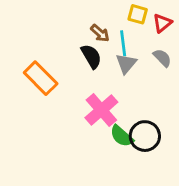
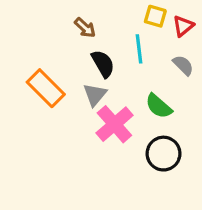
brown arrow: (100, 33) -> (85, 28), moved
gray triangle: (126, 64) -> (95, 95), moved
green semicircle: (122, 136) -> (159, 106), moved

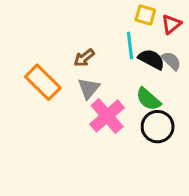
brown arrow: (85, 28) -> (84, 58), moved, turned 100
black semicircle: (103, 64) -> (151, 59), moved, turned -32
black circle: (164, 154) -> (158, 127), moved

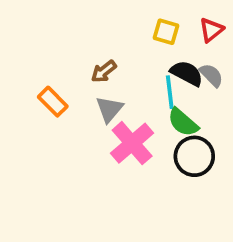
yellow square: (145, 15) -> (166, 32), moved
cyan line: (130, 46) -> (170, 92), moved
orange rectangle: (43, 82) -> (53, 102), size x0.7

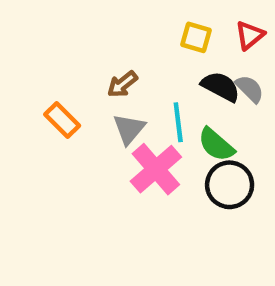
cyan line: (170, 92) -> (178, 122), moved

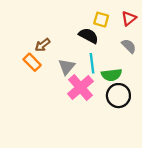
brown arrow: (122, 84) -> (42, 45), moved
black semicircle: (221, 87) -> (89, 36), moved
green semicircle: (216, 145) -> (112, 75), turned -48

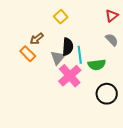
yellow square: (101, 20) -> (61, 17), moved, turned 32
black semicircle: (89, 36) -> (68, 47), moved, turned 66
black circle: (118, 96) -> (107, 94), moved

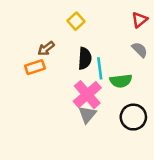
orange rectangle: (28, 54) -> (35, 67), turned -63
gray triangle: (58, 58) -> (87, 115), moved

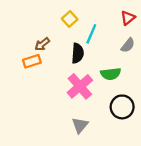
gray semicircle: (140, 50) -> (128, 45), turned 84
cyan line: (100, 68) -> (91, 34), moved, turned 30
gray triangle: (87, 115) -> (80, 125), moved

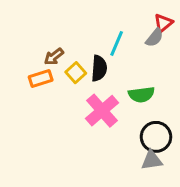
yellow square: (70, 19) -> (76, 73), moved
gray semicircle: (128, 45) -> (155, 38), moved
gray triangle: (80, 125) -> (152, 160), moved, turned 42

